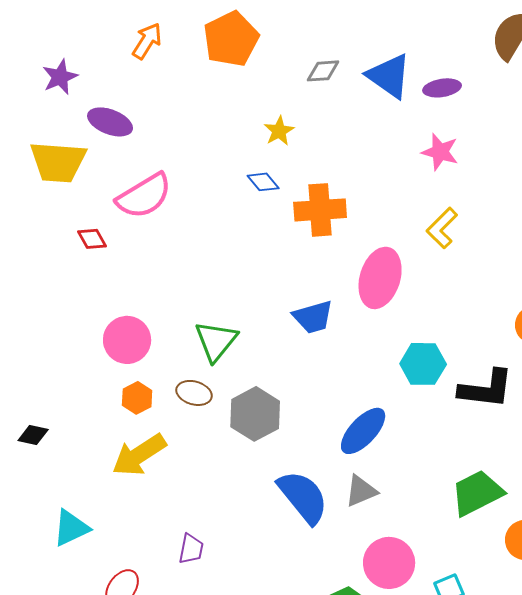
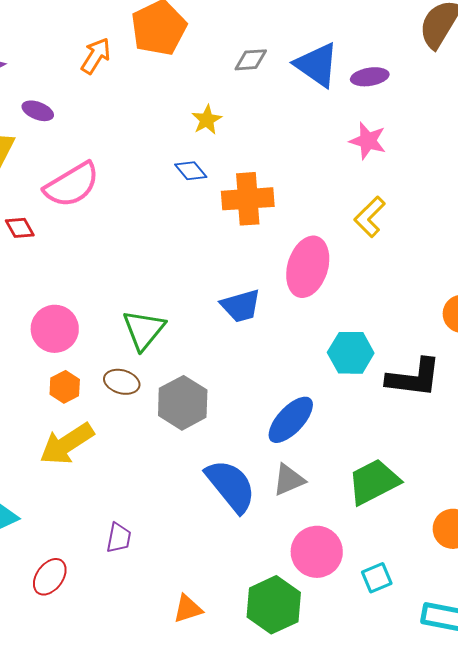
orange arrow: (147, 41) -> (96, 56), moved
purple ellipse: (110, 122) -> (38, 111), size x0.7
green trapezoid: (477, 493) -> (374, 482), moved

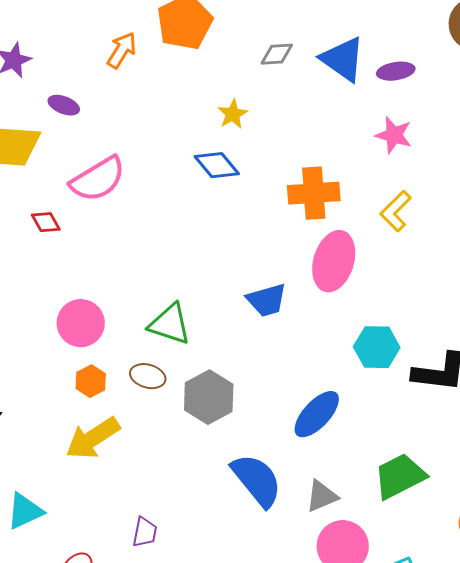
blue diamond: (191, 171) -> (217, 165), size x1.4
orange cross: (248, 199) -> (314, 193), moved
green triangle: (144, 330) -> (170, 324), turned -51
gray triangle: (289, 480) -> (322, 496), moved

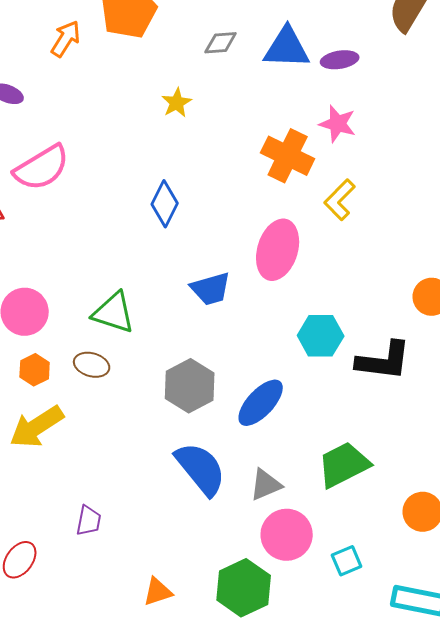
blue triangle: (343, 59) -> (287, 48), turned -33
blue diamond: (217, 165) -> (165, 204), moved, turned 66
orange cross: (314, 193) -> (288, 156), moved, turned 30
gray hexagon: (209, 397) -> (190, 386), moved

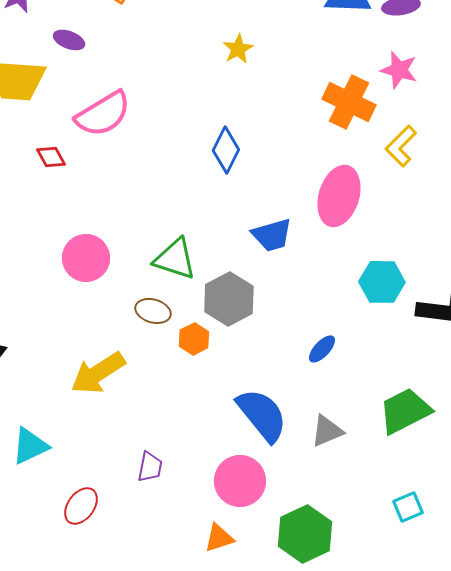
orange hexagon: (35, 370) -> (194, 339), moved
gray hexagon: (190, 386) -> (229, 299), moved
blue ellipse: (261, 403) -> (322, 349), size x0.6
pink circle: (287, 535) -> (240, 481), moved

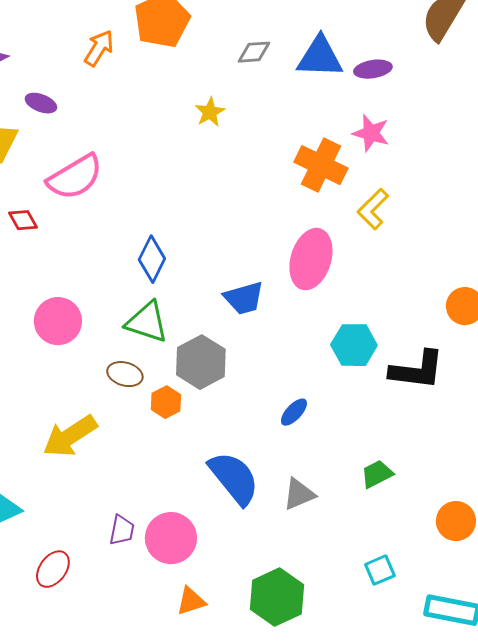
blue diamond: (226, 150) -> (152, 259), moved
green trapezoid: (405, 411) -> (377, 474), size x0.6
pink circle: (240, 481) -> (171, 538), moved

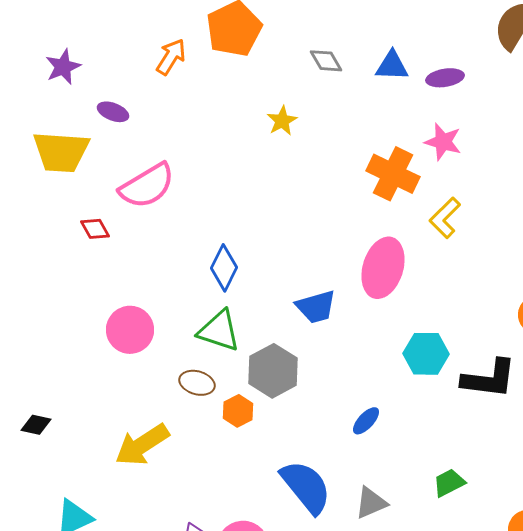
gray diamond: (254, 52) -> (326, 61), turned 64
blue triangle: (320, 57) -> (392, 66), size x0.7

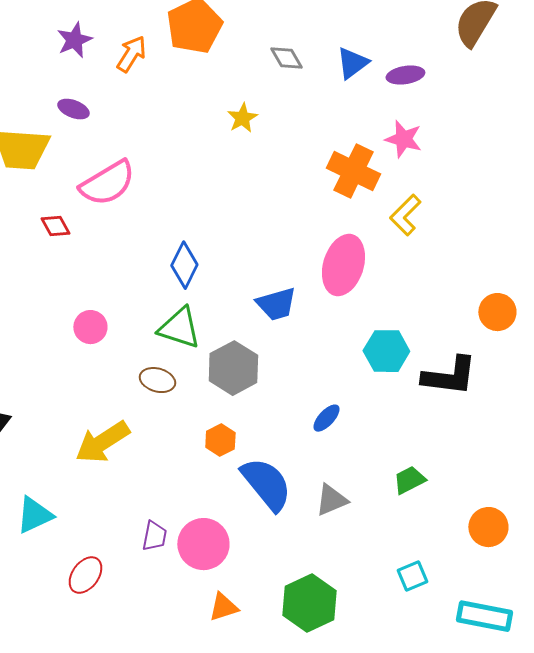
blue triangle: (392, 66) -> (352, 63), turned -39
purple star: (63, 67) -> (74, 40), moved
pink circle: (130, 330) -> (90, 327), size x0.7
orange hexagon: (238, 411) -> (220, 440), moved

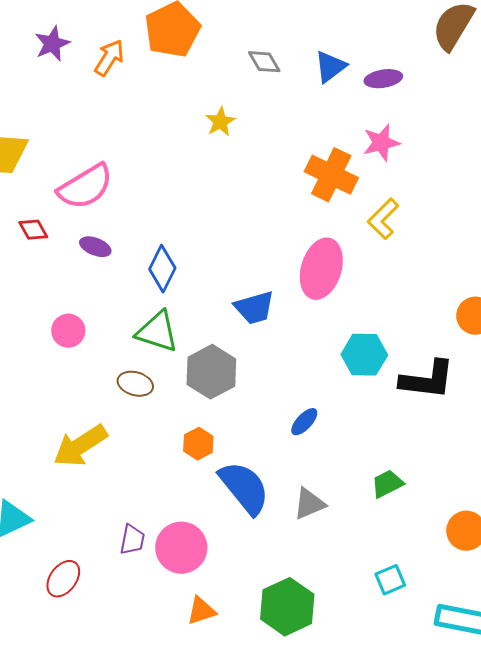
purple ellipse: (73, 109) -> (95, 247), moved
pink star: (403, 139) -> (381, 143), turned -30

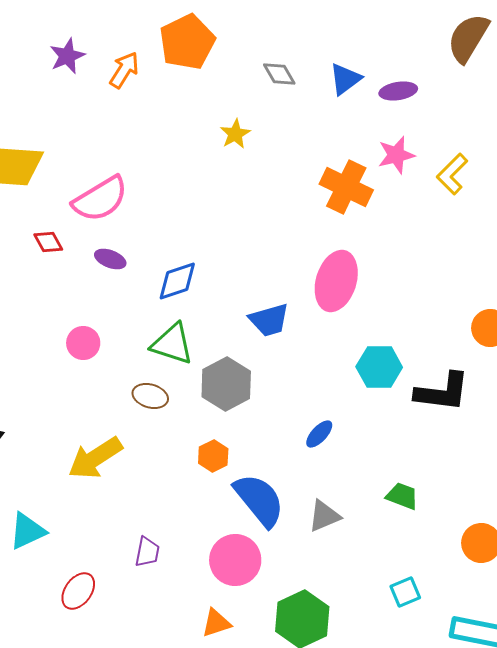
yellow L-shape: (383, 219) -> (452, 174), moved
blue diamond: (162, 269) -> (177, 281), turned 45
green trapezoid: (387, 484) -> (402, 496), turned 48
pink circle: (181, 548) -> (235, 560), moved

